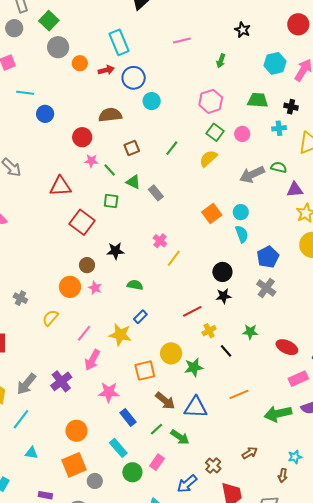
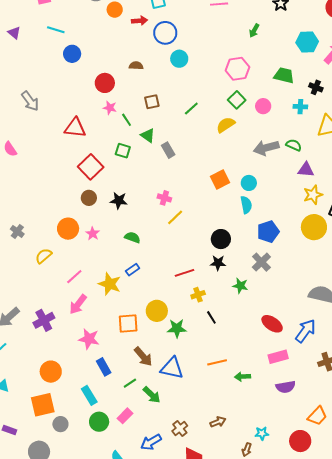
brown semicircle: (110, 115) -> (136, 66), size x0.6
pink cross: (160, 241) -> (164, 198), turned -32
brown circle: (87, 265) -> (89, 198), moved
green star: (250, 332) -> (240, 286), moved
green arrow: (278, 414) -> (243, 377), moved, size x0.6

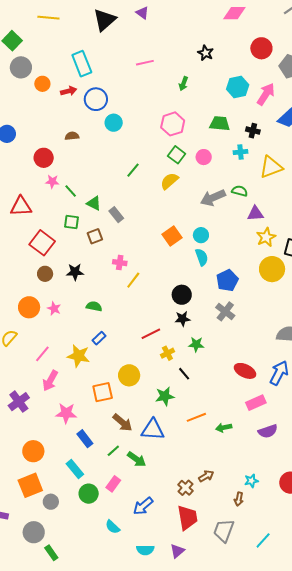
brown square: (152, 102) -> (95, 236), moved
green star: (240, 286) -> (196, 344), moved
green star: (177, 328) -> (165, 396), moved
brown cross: (180, 428) -> (185, 488), moved

